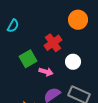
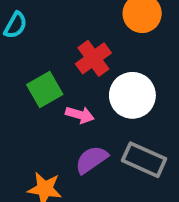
white circle: (73, 62) -> (132, 95), size x1.5

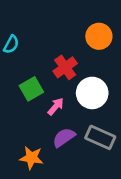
pink arrow: (80, 115) -> (56, 106), turned -66

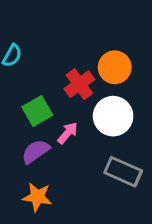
orange circle: (99, 36) -> (115, 67), moved
purple semicircle: (64, 137) -> (36, 151), moved

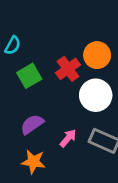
green square: (37, 111) -> (29, 76), moved
pink arrow: (68, 133) -> (68, 138), moved

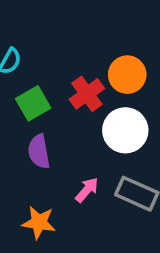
purple semicircle: (32, 124) -> (39, 151), moved, turned -65

